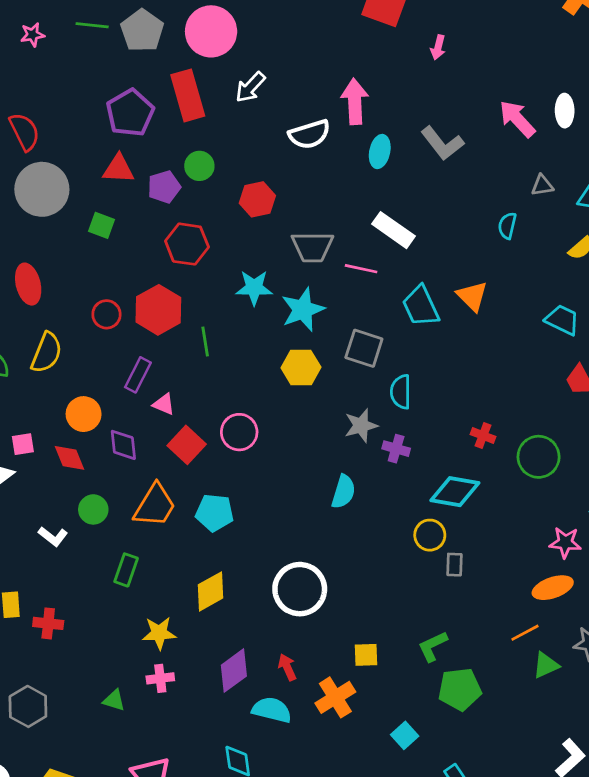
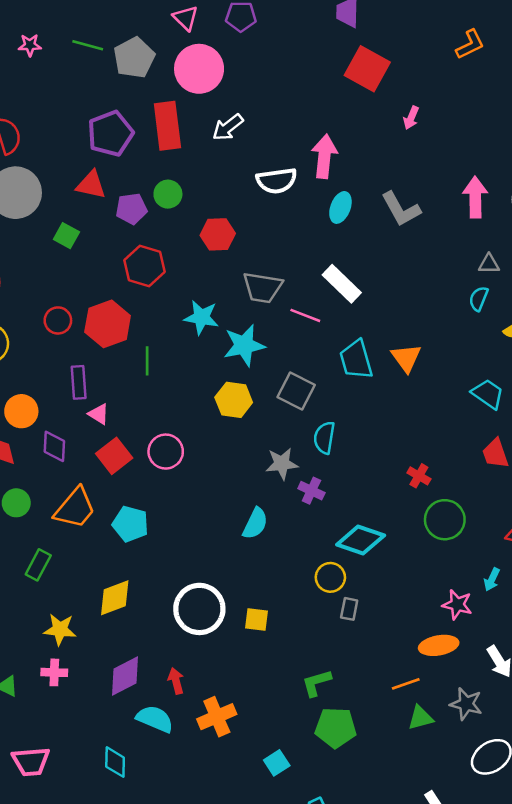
pink arrow: (517, 119) -> (475, 197), turned 33
cyan semicircle: (507, 226) -> (479, 299), moved
purple rectangle: (138, 375) -> (79, 382), turned -40
red cross: (483, 435) -> (419, 476), moved
yellow square: (366, 655) -> (256, 620), moved

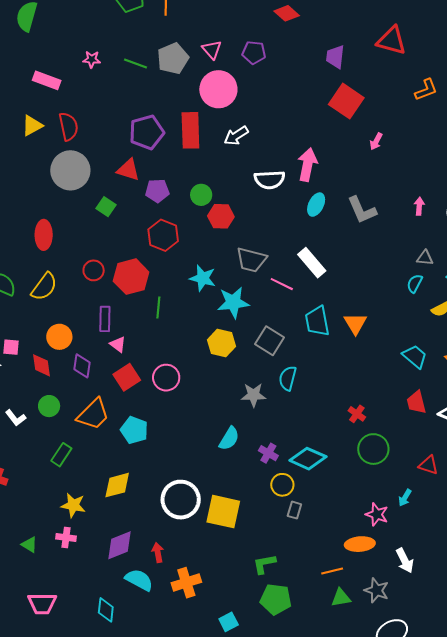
gray pentagon: (134, 58) -> (173, 58), moved
green circle: (168, 194) -> (201, 195), moved
pink arrow: (475, 197) -> (419, 206), size x0.6
purple cross: (311, 491) -> (268, 453), moved
yellow square: (256, 620) -> (223, 512), size x1.8

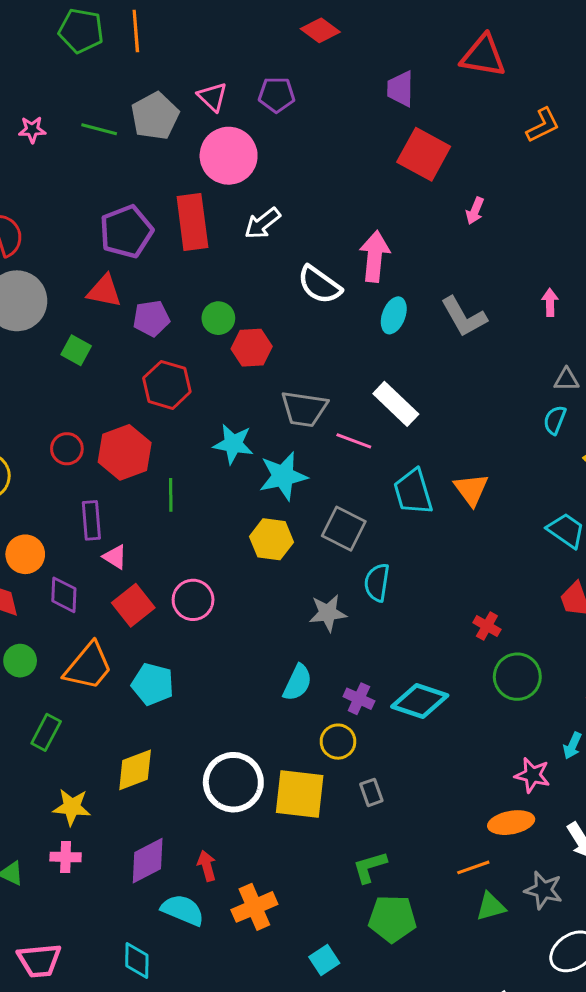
white semicircle: (270, 180) -> (319, 285), turned 44
yellow circle: (282, 485) -> (338, 742), moved
gray rectangle: (294, 510) -> (371, 792), moved, turned -30

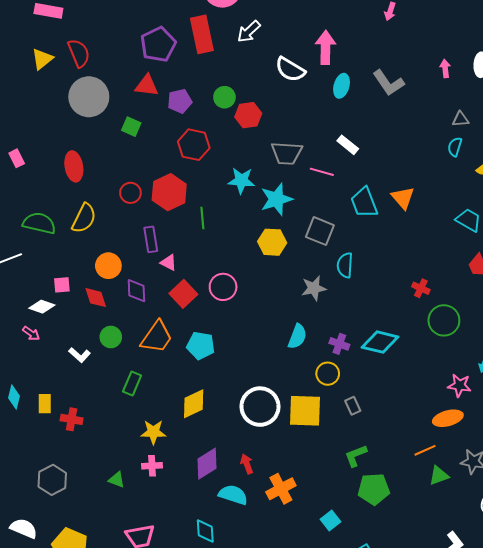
white rectangle: (396, 404) -> (348, 145), size x0.7

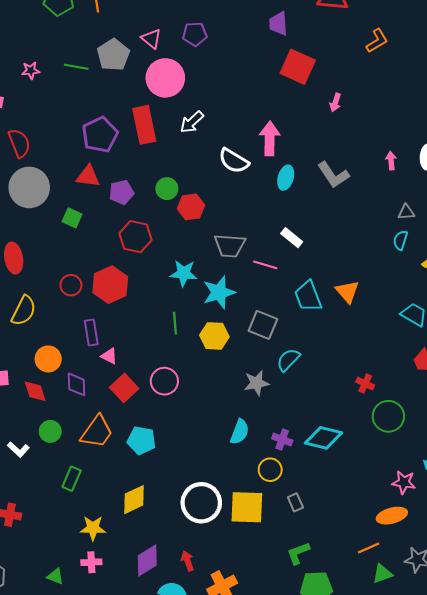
green line: (202, 218) -> (175, 323), moved
cyan semicircle: (345, 265) -> (288, 360), turned 40

